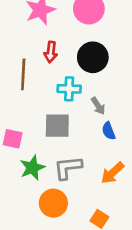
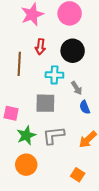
orange circle: (53, 203) -> (26, 165), moved

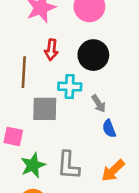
gray square: (45, 103) -> (45, 109), moved
gray L-shape: (53, 135) -> (68, 165), turned -80

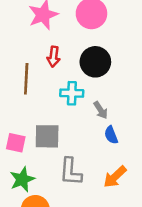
gray square: (45, 109) -> (47, 136), moved
green star: (33, 165) -> (22, 179), moved

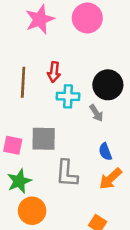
red arrow: (54, 57) -> (54, 72), moved
black circle: (95, 62) -> (108, 85), moved
blue semicircle: (111, 135) -> (105, 152), moved

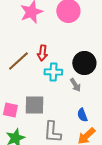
brown line: (23, 82) -> (18, 61), turned 45

